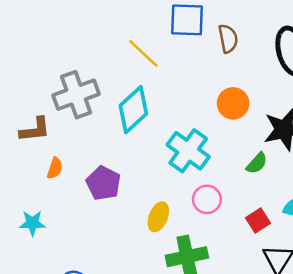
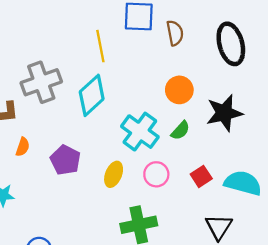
yellow line: (143, 54) -> (100, 46), turned 36
green semicircle: (257, 163) -> (180, 130), moved
yellow ellipse: (158, 217) -> (114, 174), moved
red square: (258, 221) -> (201, 176), moved

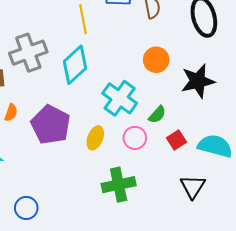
green semicircle: (180, 130) -> (157, 115), moved
purple pentagon: (65, 160) -> (51, 125), size x1.4

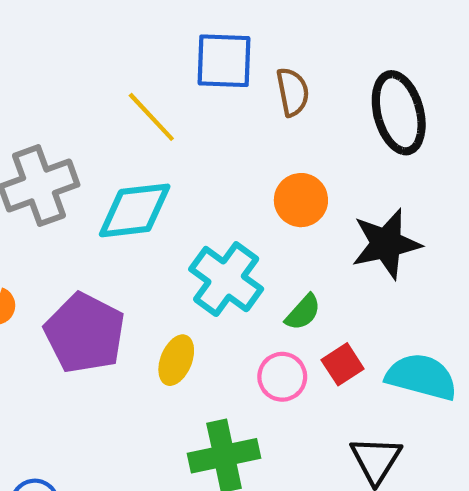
yellow line: (83, 19) -> (151, 117), turned -32
cyan diamond: (75, 65) -> (135, 210), turned 36
pink circle: (135, 138) -> (282, 377), moved

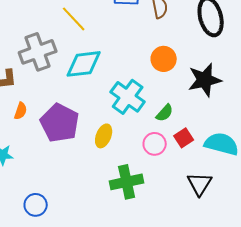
yellow line: (151, 117) -> (74, 19), moved

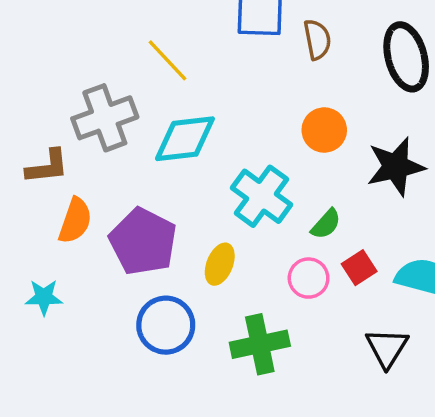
orange semicircle: (21, 111) -> (75, 221), size x1.5
blue circle: (36, 205) -> (166, 325), moved, size x1.4

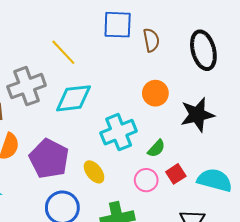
cyan cross: (262, 196) -> (119, 132), turned 32
yellow ellipse: (220, 264) -> (94, 172), turned -60

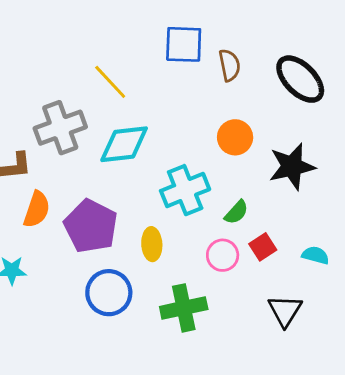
black ellipse: (203, 50) -> (300, 79), turned -30
yellow ellipse: (94, 172) -> (152, 244), turned 35
cyan semicircle: (215, 180) -> (315, 255), size x0.6

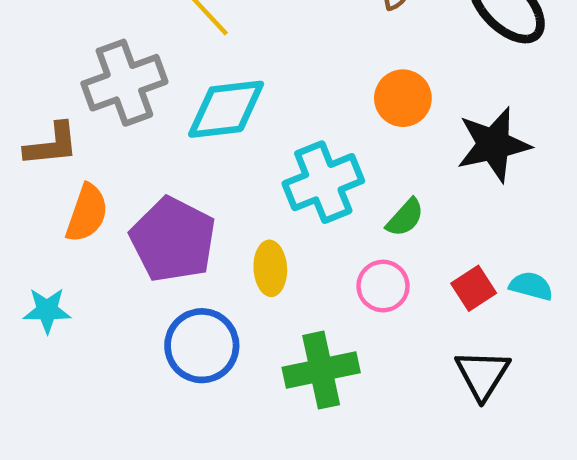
red square: (263, 247) -> (474, 288), moved

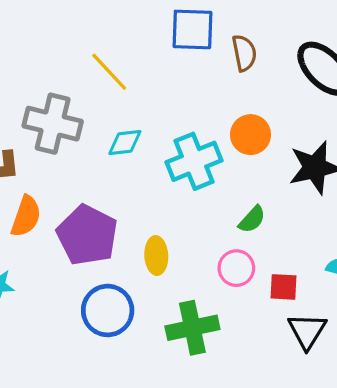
gray cross: (124, 83) -> (53, 124), turned 34
cyan diamond: (226, 109) -> (125, 142), size x0.6
cyan cross: (323, 182) -> (194, 161), moved
red square: (474, 288) -> (283, 287), moved, turned 36

